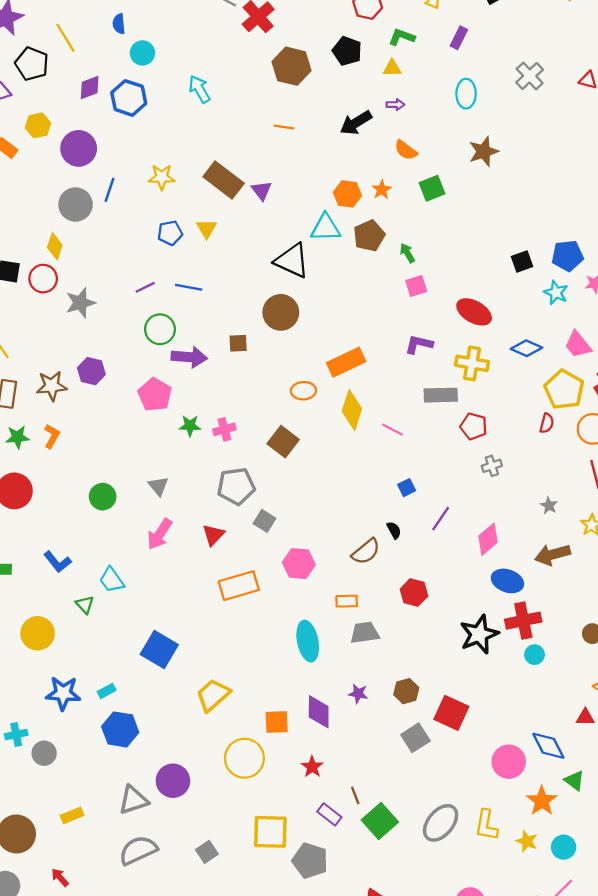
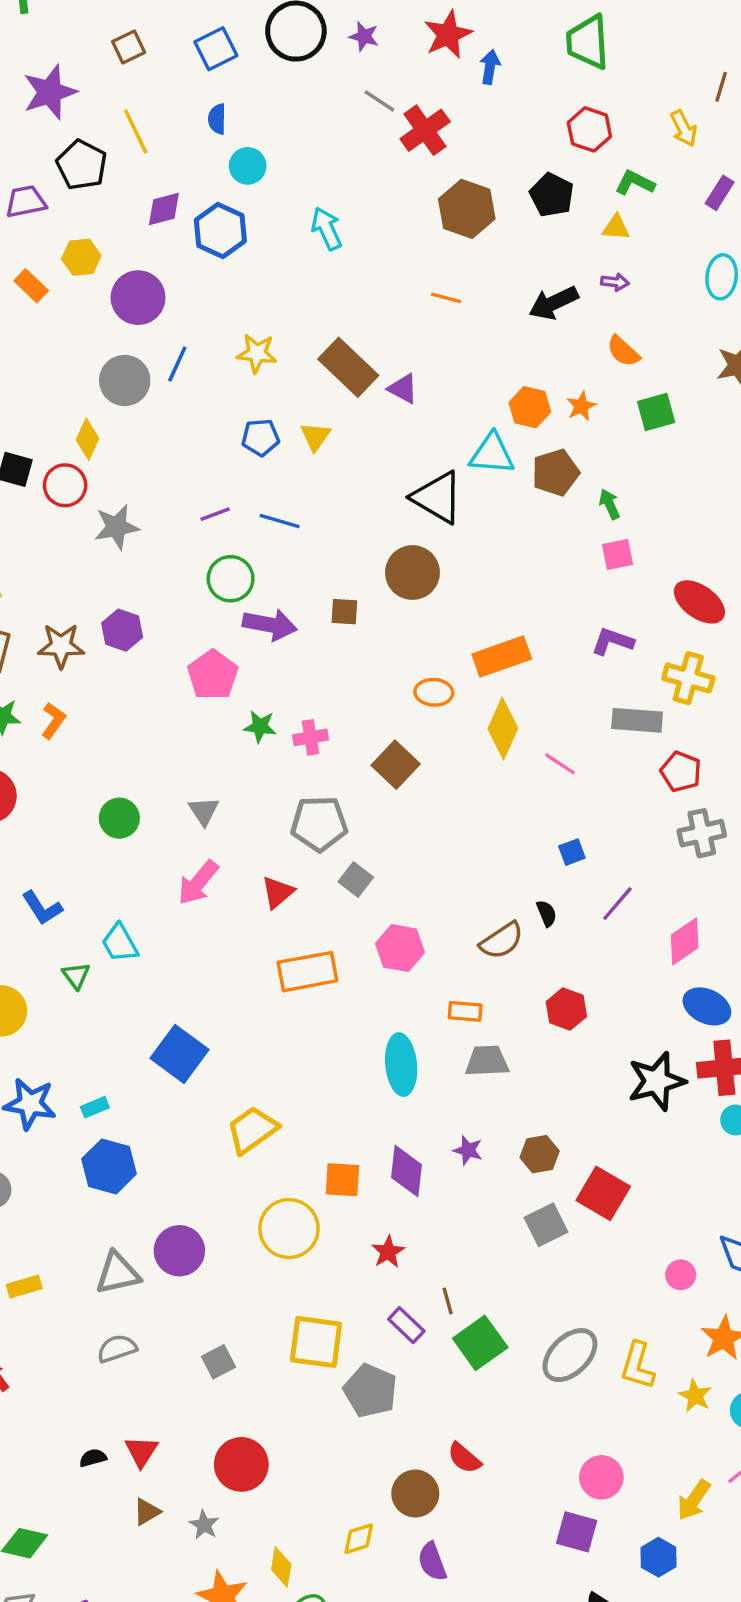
purple triangle: (262, 190) -> (403, 389), turned -30
gray cross: (492, 466) -> (702, 833), size x1.5
pink circle: (509, 762) -> (681, 1275), size x0.6
gray semicircle: (138, 850) -> (117, 1349), size x0.7

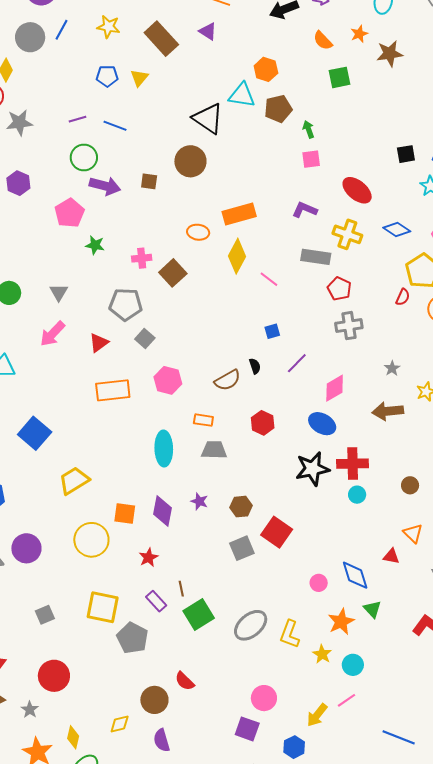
purple triangle: (403, 389) -> (208, 31), moved
orange star: (581, 406) -> (359, 34), moved
pink cross: (311, 737) -> (142, 258), moved
blue ellipse: (707, 1006) -> (322, 424), moved

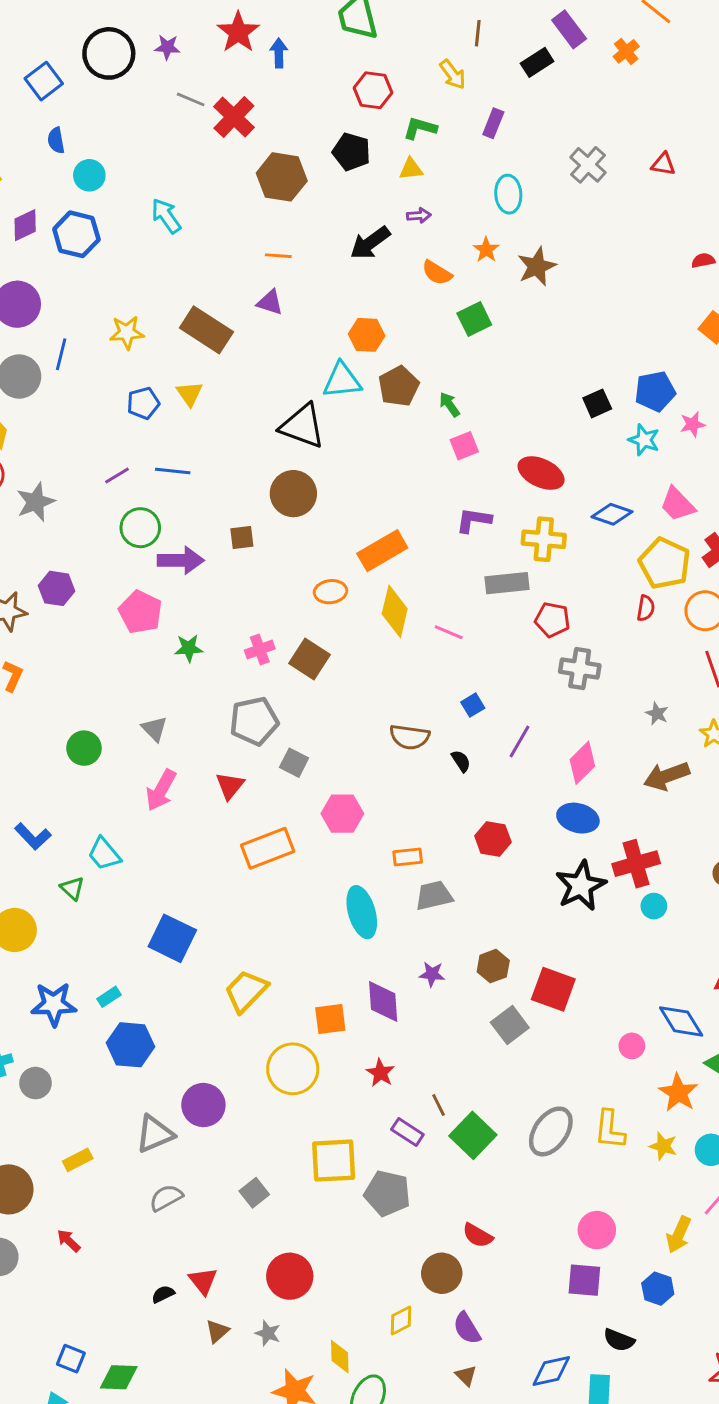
gray cross: (349, 326) -> (580, 669), turned 32
brown semicircle: (228, 380) -> (410, 737), moved, turned 52

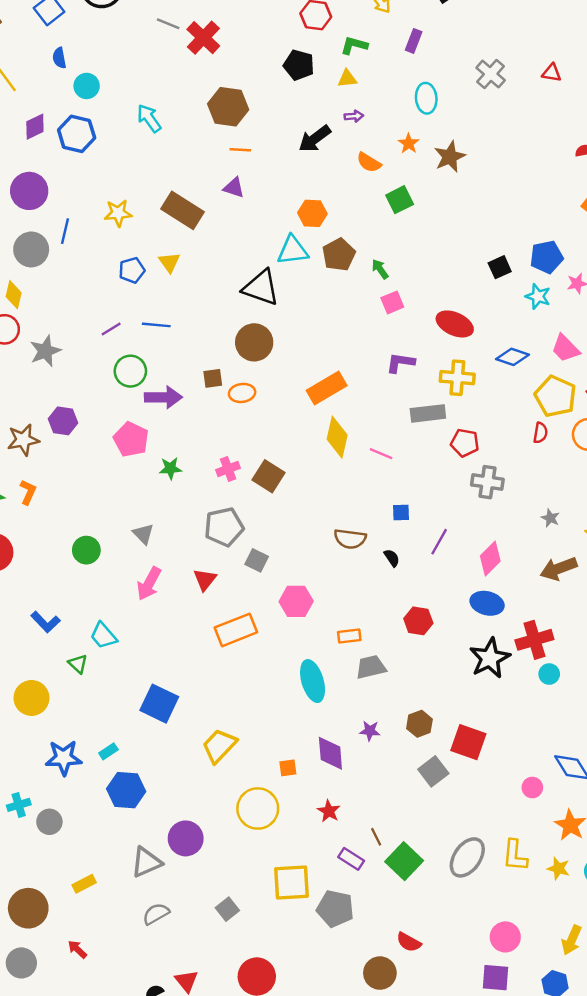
brown hexagon: (282, 177) -> (228, 107), moved
orange ellipse: (330, 592) -> (242, 393), moved
blue square: (473, 705) -> (401, 512), turned 30
orange square: (330, 1019) -> (288, 768), size x0.7

